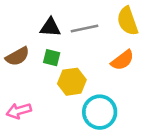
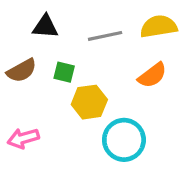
yellow semicircle: (128, 21) -> (159, 26), turned 100
black triangle: (50, 27) -> (45, 26), moved

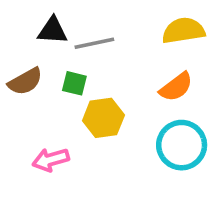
gray line: (105, 36) -> (94, 43), moved
pink arrow: (23, 138) -> (51, 160), moved
cyan circle: (124, 140) -> (182, 145), moved

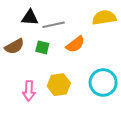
orange semicircle: (176, 87) -> (75, 44), moved
yellow hexagon: (103, 118) -> (59, 85), moved
pink arrow: (51, 160) -> (29, 91), turned -72

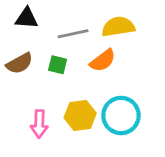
black triangle: (30, 18) -> (27, 18), moved
yellow semicircle: (104, 18) -> (118, 27), moved
cyan circle: (103, 83) -> (121, 115), moved

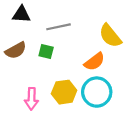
yellow semicircle: (118, 27) -> (110, 36), moved, turned -120
orange semicircle: (103, 61) -> (94, 62), moved

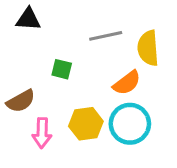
gray line: (58, 27) -> (106, 36), moved
yellow semicircle: (110, 36) -> (148, 48), turned 35
brown semicircle: (16, 50) -> (21, 101), moved

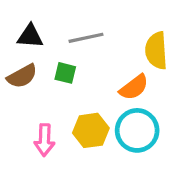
black triangle: (28, 19) -> (30, 36), moved
gray line: (106, 36) -> (86, 38), moved
brown semicircle: (21, 101) -> (22, 76), moved

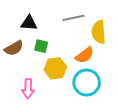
black triangle: (30, 36) -> (29, 23), moved
gray line: (86, 38) -> (73, 18), moved
yellow hexagon: (91, 130) -> (55, 68), moved

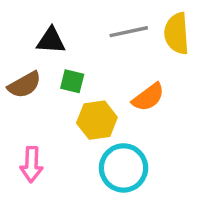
yellow semicircle: (99, 32) -> (177, 33), moved
cyan circle: (87, 83) -> (124, 168), moved
pink arrow: (28, 89) -> (31, 164), moved

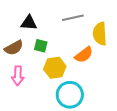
yellow semicircle: (177, 33) -> (100, 34), moved
pink arrow: (31, 164) -> (18, 76), moved

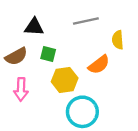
yellow semicircle: (100, 34) -> (118, 40), size x0.7

